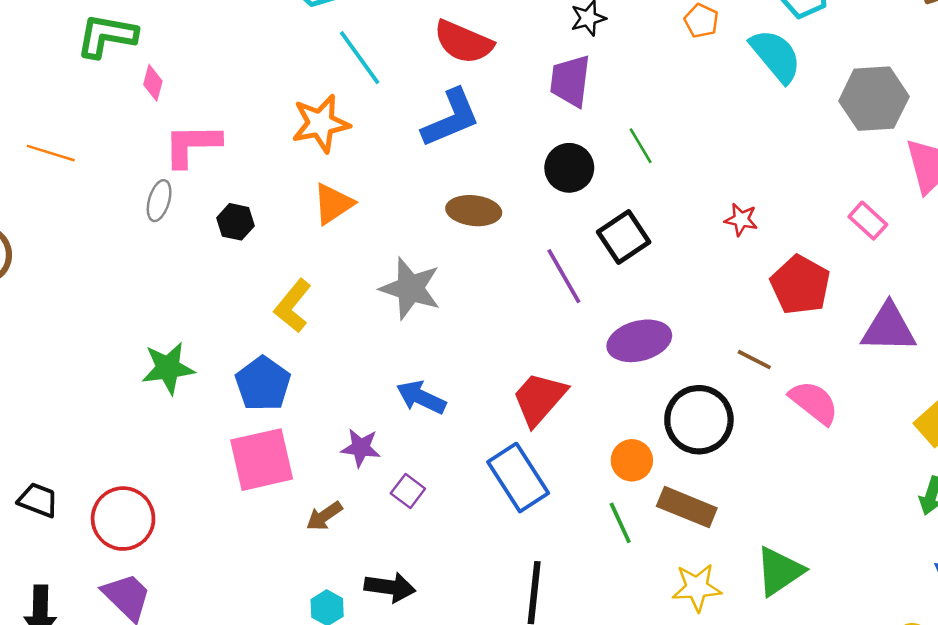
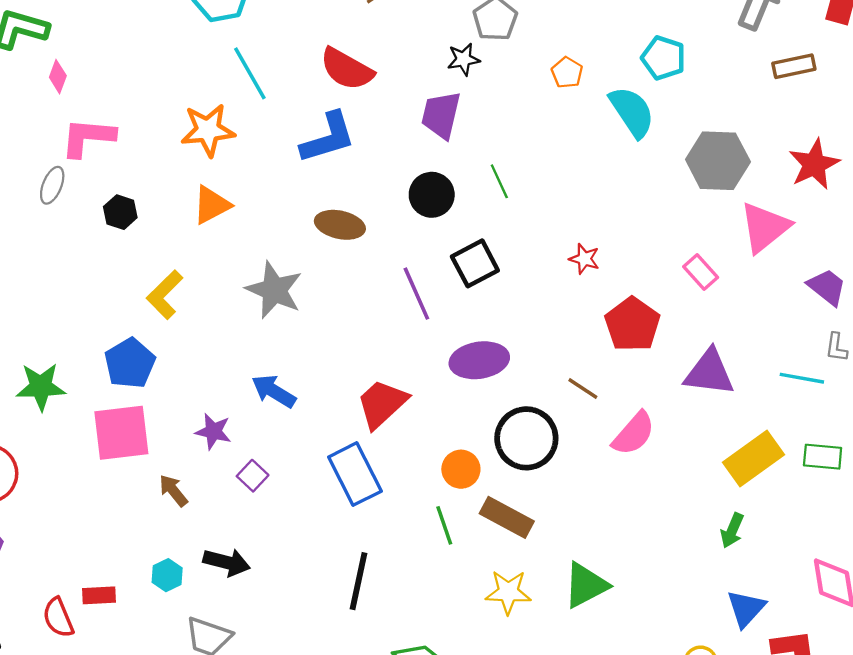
green star: (168, 368) -> (41, 387), moved
pink semicircle: (814, 402) -> (634, 434), turned 87
brown arrow: (324, 516) -> (173, 491), turned 80

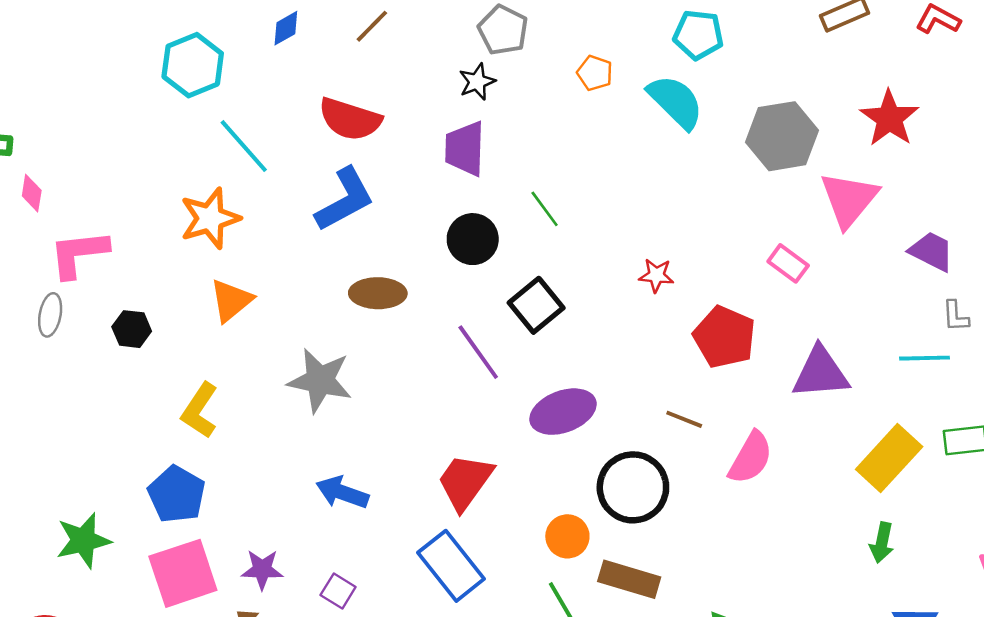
purple star: (213, 431) -> (262, 570), moved

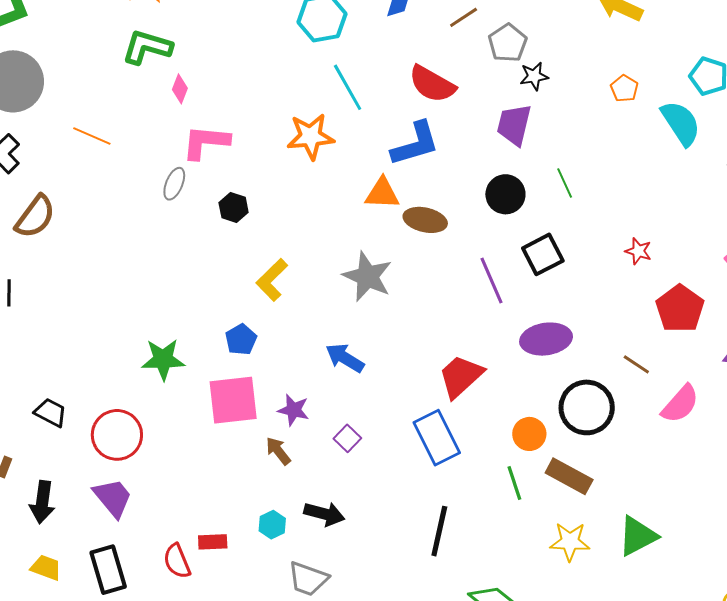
gray pentagon: (503, 30) -> (508, 43), moved
orange triangle: (231, 300) -> (382, 193), moved, turned 30
blue arrow: (342, 492) -> (345, 358), moved
blue pentagon: (177, 494) -> (241, 340), size x0.7

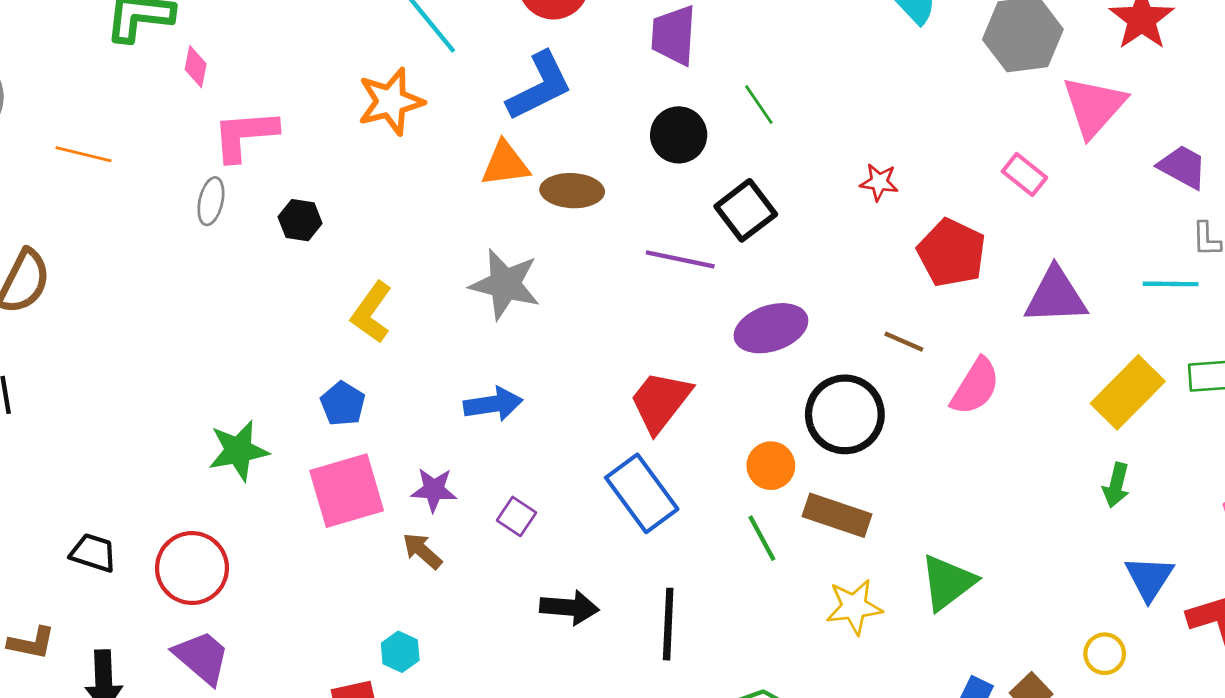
purple line: (492, 280) -> (680, 259), turned -45
blue arrow: (345, 358) -> (493, 404), turned 150
black arrow: (324, 514) -> (569, 607), moved
cyan hexagon: (272, 525) -> (400, 652), moved

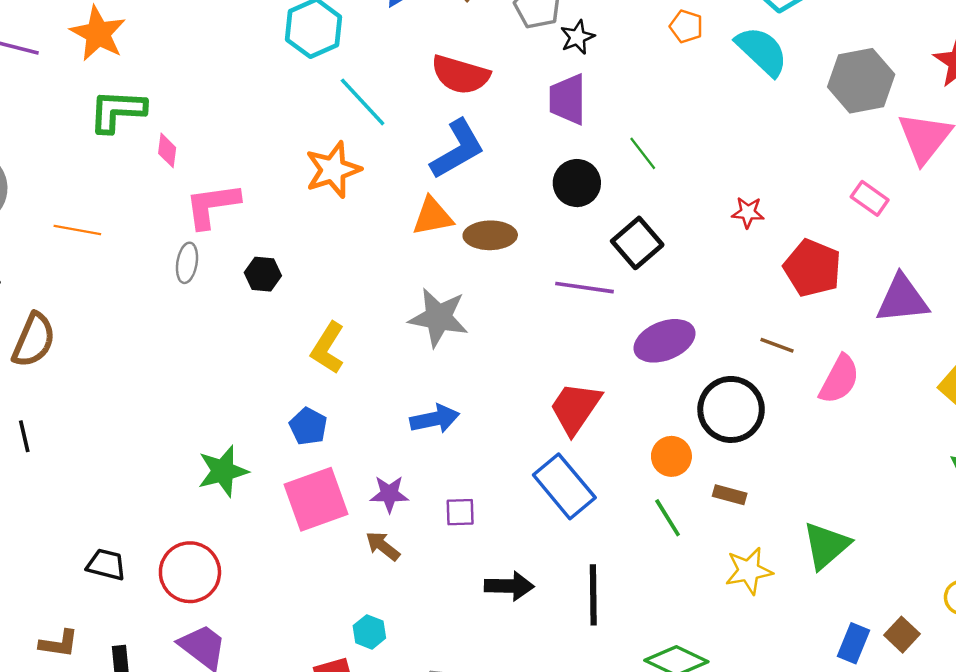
brown rectangle: (837, 515) -> (730, 495), size x0.6
purple square: (516, 516) -> (460, 512), turned -32

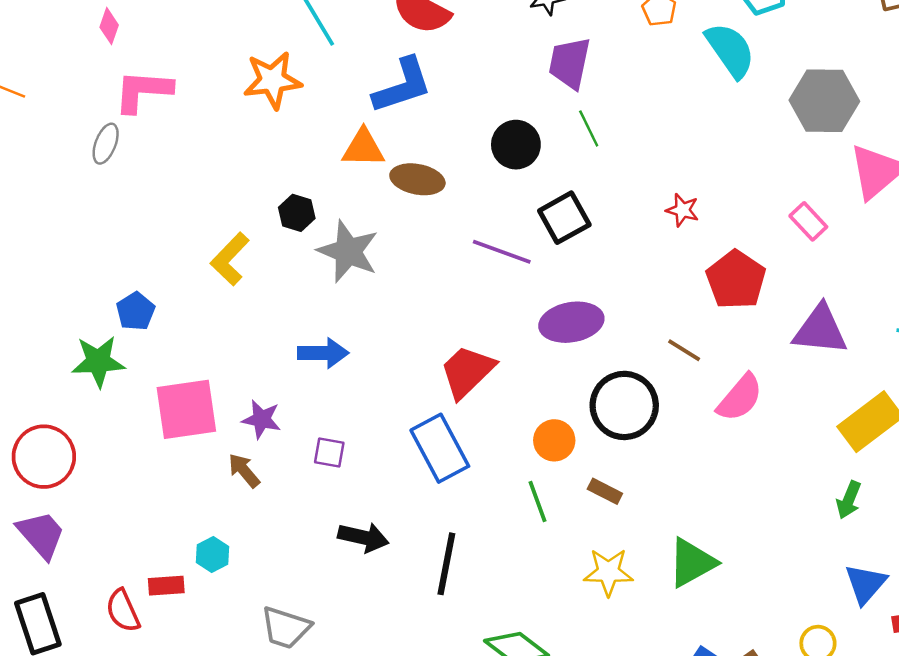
purple trapezoid: (568, 99) -> (570, 63), moved
black hexagon: (263, 274) -> (297, 213), moved
blue pentagon: (308, 426) -> (136, 311), moved

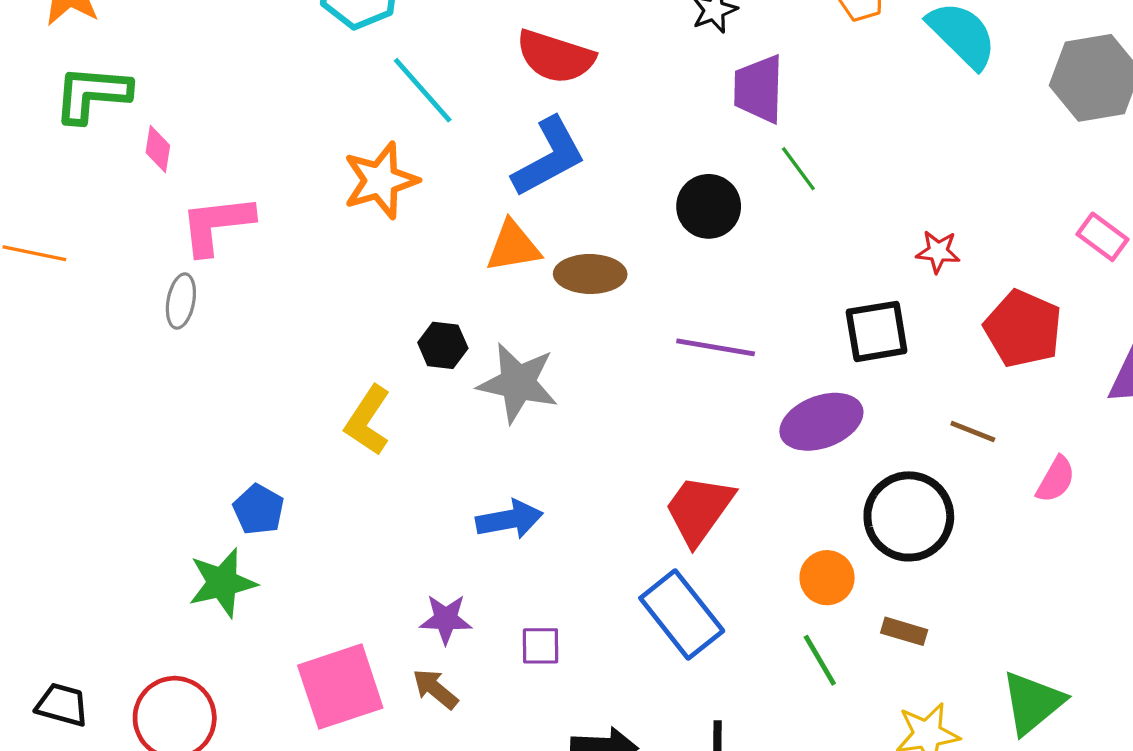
black square: (564, 218) -> (877, 331), moved, turned 30
pink semicircle: (740, 398) -> (1056, 479), size x0.7
pink square: (186, 409) -> (340, 687), moved

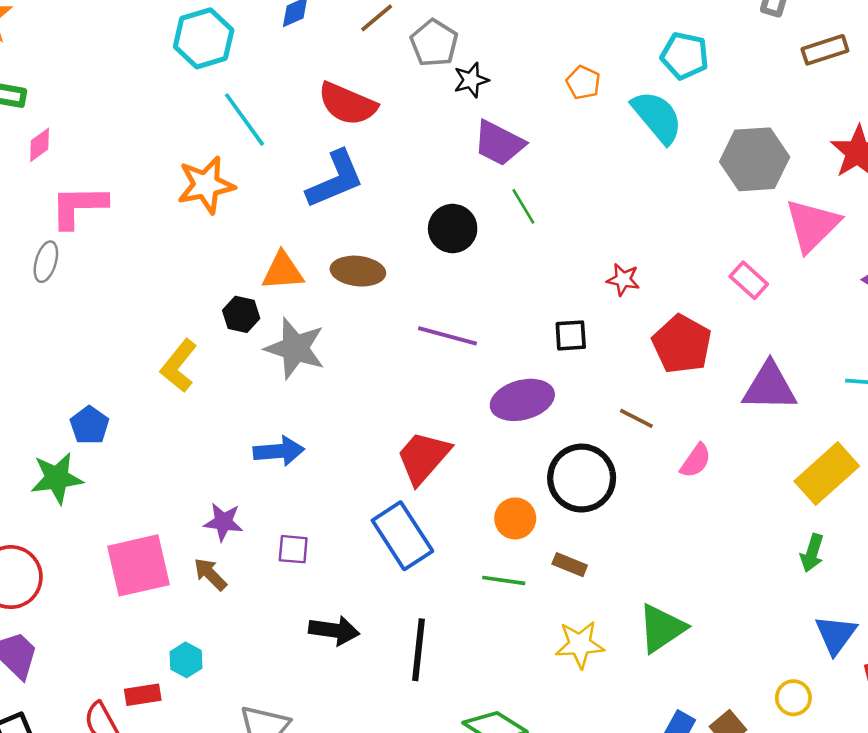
purple trapezoid: (759, 89) -> (499, 143), turned -70
pink diamond: (158, 149) -> (40, 145), turned 40
orange triangle: (513, 246) -> (283, 271), moved
black square: (877, 331) -> (571, 335), size x0.7
green line: (820, 660) -> (504, 580), turned -57

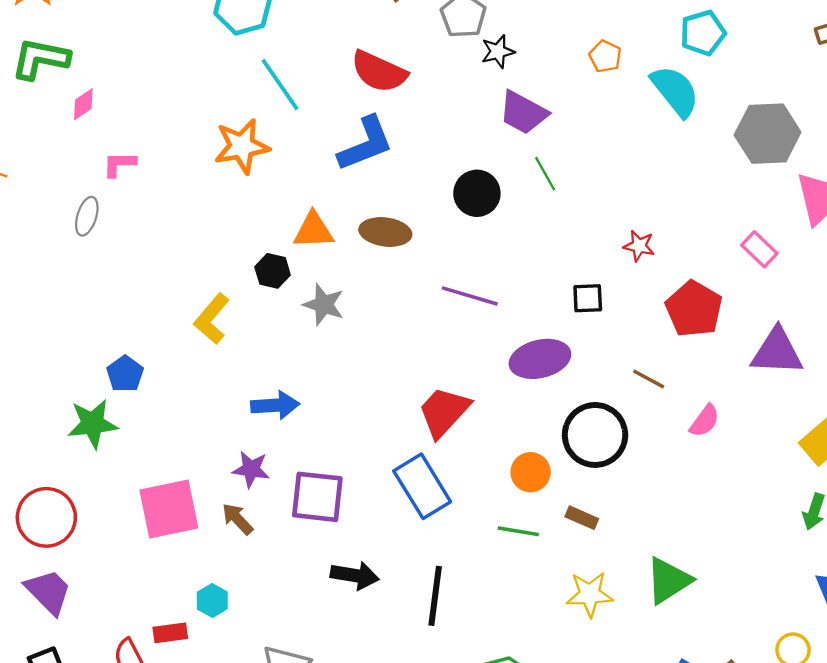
cyan pentagon: (685, 56) -> (703, 33), turned -30
pink L-shape: (79, 206) -> (119, 164), size x0.6
gray star: (295, 348) -> (324, 305), size x0.7
blue arrow: (279, 451) -> (275, 405), moved
purple square: (293, 549) -> (317, 497), size x1.8

